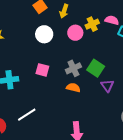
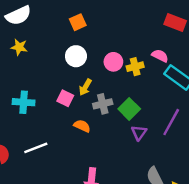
yellow arrow: (64, 11) -> (85, 87), moved
yellow cross: (92, 24) -> (135, 67), moved
orange semicircle: (73, 88) -> (82, 126), moved

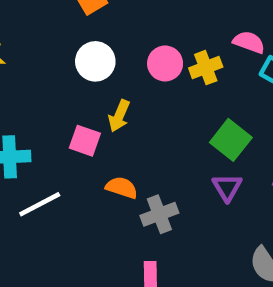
gray cross: (103, 104) -> (159, 214), moved
green square: (129, 109) -> (231, 140), moved
white line: (36, 148) -> (40, 204), moved

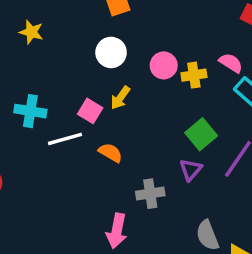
white line: (40, 204) -> (65, 139), moved
gray cross: (159, 214) -> (150, 194), moved

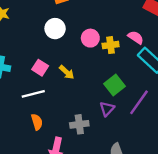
yellow arrow: (120, 98) -> (67, 72), moved, turned -84
white line: (65, 139) -> (33, 94), moved
orange semicircle: (110, 153) -> (37, 122), moved, turned 42

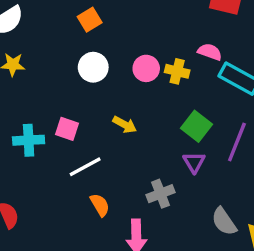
yellow cross: (111, 45) -> (177, 71), turned 35
pink square: (40, 68) -> (67, 129), moved

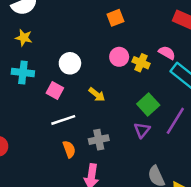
orange square: (90, 20) -> (115, 18), moved
white circle: (93, 67) -> (70, 63), moved
cyan cross: (29, 140) -> (23, 72), moved
gray cross: (161, 194) -> (99, 140), moved

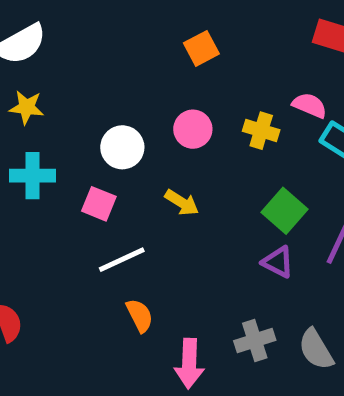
pink circle: (119, 57) -> (193, 129), moved
purple triangle: (142, 130) -> (278, 262), turned -35
gray cross: (99, 140) -> (255, 340), moved

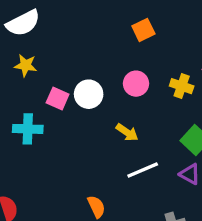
cyan cross: (33, 176) -> (28, 129), moved
pink square: (99, 204) -> (58, 99), moved
white line: (122, 260) -> (143, 170), moved

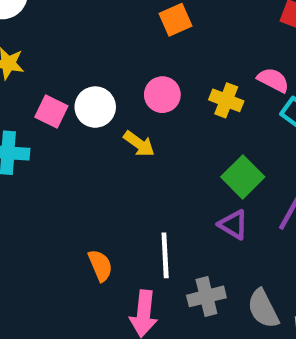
yellow arrow: (127, 132) -> (139, 144), moved
white line: (143, 170) -> (165, 255), moved, turned -72

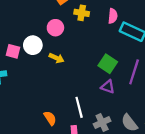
pink semicircle: (273, 80) -> (113, 16), turned 80
pink circle: (162, 95) -> (55, 28), moved
yellow cross: (226, 100) -> (82, 13), moved

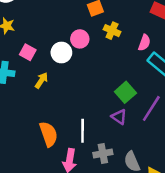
white circle: (33, 45) -> (61, 52), moved
yellow arrow: (57, 58) -> (41, 80), moved, turned -96
orange semicircle: (50, 118) -> (49, 134), size x1.5

